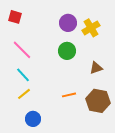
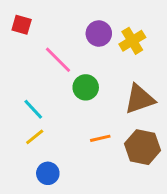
pink line: (22, 50) -> (58, 60), moved
green circle: (67, 51) -> (86, 87), moved
brown triangle: (96, 68) -> (140, 99), size x1.6

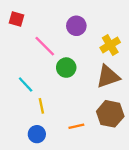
yellow cross: (132, 41) -> (110, 45), moved
yellow line: (35, 137) -> (41, 106), moved, turned -63
orange line: (100, 138) -> (76, 126), moved

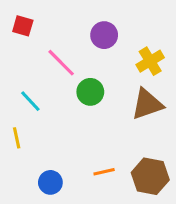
cyan line: (26, 84) -> (30, 101), moved
yellow line: (41, 106) -> (17, 138), moved
brown hexagon: (110, 114) -> (150, 176), moved

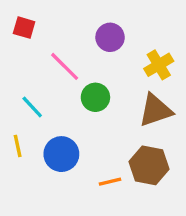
brown hexagon: (150, 176) -> (149, 165), moved
blue circle: (50, 182) -> (61, 154), moved, size x1.4

